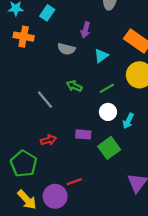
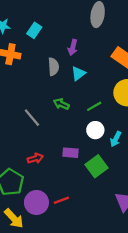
gray semicircle: (66, 49) -> (53, 67), turned -108
cyan triangle: (101, 56) -> (78, 73), moved
purple circle: (55, 196) -> (36, 203), moved

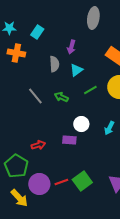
green line: (94, 106) -> (90, 90), moved
gray line: (32, 118) -> (35, 96), moved
white circle: (95, 130) -> (81, 124), moved
green square: (96, 166) -> (82, 181), moved

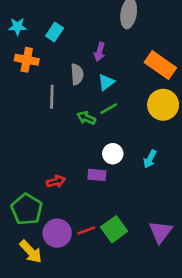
green line: (90, 90) -> (109, 109), moved
gray line: (35, 96) -> (52, 97), moved, turned 42

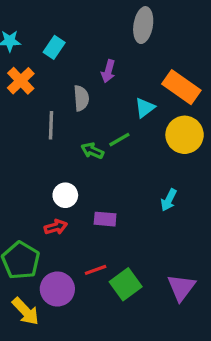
orange cross: (27, 60) -> (21, 81), turned 35
cyan triangle: (106, 82) -> (145, 108), moved
white circle: (113, 154) -> (65, 195), moved
red line: (86, 230) -> (96, 270), moved

